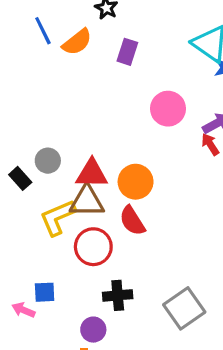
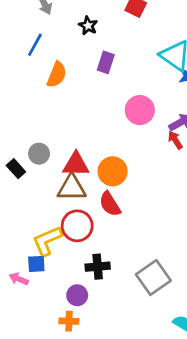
blue line: (43, 31) -> (35, 45), turned 55
orange semicircle: (77, 42) -> (57, 75), moved, turned -30
yellow L-shape: (58, 217) -> (47, 241), moved

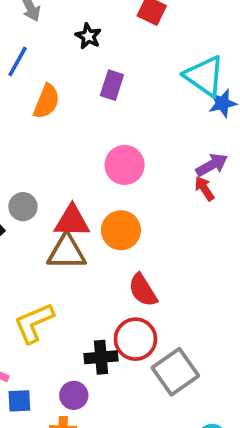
pink circle: (140, 110) -> (125, 165), moved
red semicircle: (110, 204) -> (143, 290), moved
red circle: (77, 226) -> (135, 339), moved
blue square: (36, 264) -> (19, 401), moved

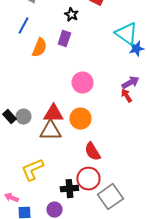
black star: (88, 36) -> (71, 15), moved
purple rectangle: (112, 85) -> (64, 39), moved
gray circle: (23, 207) -> (23, 117), moved

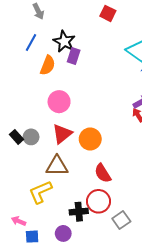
black star: (71, 15) -> (64, 41), moved, size x1.5
pink circle: (82, 83) -> (59, 102), moved
red triangle: (53, 114) -> (62, 134), turned -40
brown triangle: (50, 131) -> (57, 166), moved
gray square: (110, 197) -> (121, 220), size x0.7

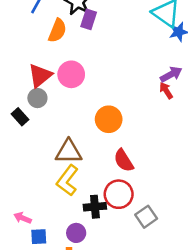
red triangle: (62, 134) -> (40, 76), moved
gray circle: (31, 137) -> (37, 98), moved
yellow L-shape: (40, 192) -> (67, 180), moved, turned -30

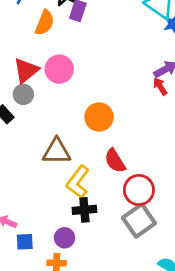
yellow L-shape: (67, 180) -> (78, 182), moved
red circle: (119, 194) -> (139, 190), moved
gray square: (146, 217) -> (139, 221), size x1.4

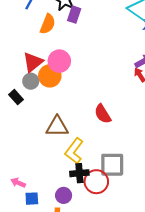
orange circle: (99, 117) -> (50, 76), moved
red semicircle: (115, 161) -> (103, 114), moved
red circle: (139, 190) -> (96, 182), moved
gray square: (139, 221) -> (112, 165), moved, turned 35

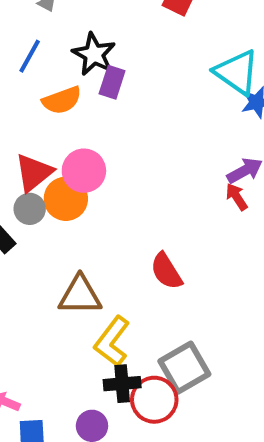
orange semicircle: (48, 24) -> (62, 100), turned 48
gray square: (112, 165) -> (184, 368), turned -30

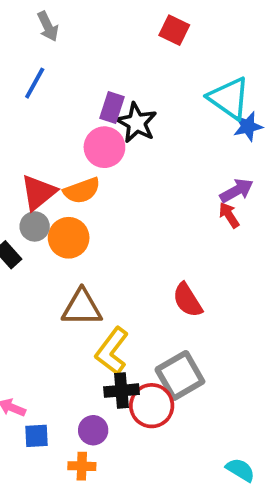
black star: (94, 54) -> (137, 123), moved
orange semicircle: (62, 100) -> (82, 191), moved
pink circle: (84, 171) -> (104, 147), moved
orange circle: (66, 199) -> (69, 238), moved
red semicircle: (166, 271) -> (187, 300), moved

